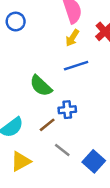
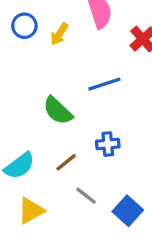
yellow arrow: (72, 38) -> (59, 34), moved
blue cross: (67, 110) -> (108, 144), moved

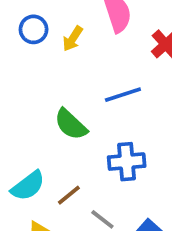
blue cross: (108, 144) -> (127, 162), size x1.4
brown line: (66, 162) -> (69, 195), moved

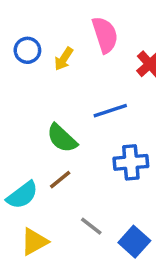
blue cross: (127, 162) -> (131, 162), moved
brown line: (69, 195) -> (60, 180), moved

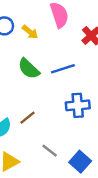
yellow arrow: (64, 59) -> (30, 32), turned -84
green semicircle: (62, 138) -> (29, 69), moved

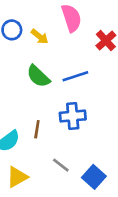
blue cross: (78, 105) -> (73, 116), moved
brown line: (28, 118) -> (37, 129), turned -42

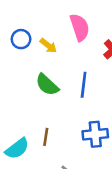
blue line: (75, 76) -> (84, 85), turned -65
blue cross: (73, 116) -> (95, 134), moved

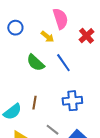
yellow arrow: (48, 46) -> (47, 37), moved
blue line: (84, 85) -> (63, 63), turned -42

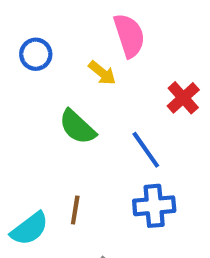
red cross: (86, 36) -> (183, 98), moved
blue line: (63, 63) -> (146, 150), moved

